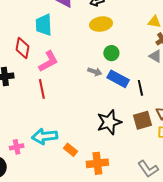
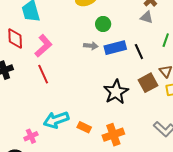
blue rectangle: (118, 79) -> (115, 48), turned -30

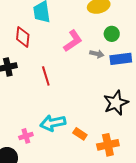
pink L-shape: (43, 46) -> (73, 41), moved

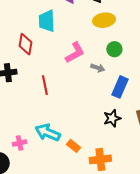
blue rectangle: (121, 59) -> (120, 87), moved, turned -65
black star: (116, 103) -> (112, 118), size x0.7
cyan arrow: (53, 123) -> (48, 133), turned 30

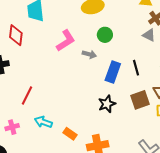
red line: (45, 85) -> (27, 95), moved, turned 42
cyan arrow: (48, 133) -> (43, 122), size x0.7
pink cross: (20, 143) -> (12, 127), moved

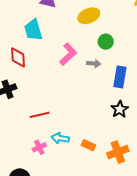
red line: (27, 95) -> (40, 115), turned 60
pink cross: (12, 127) -> (39, 147), moved

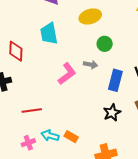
cyan trapezoid: (33, 30) -> (49, 34), moved
pink L-shape: (68, 54) -> (67, 74), moved
orange rectangle: (88, 145) -> (71, 137), moved

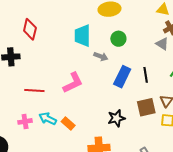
cyan trapezoid: (49, 34) -> (83, 36), moved
pink L-shape: (67, 74) -> (73, 83), moved
black star: (112, 113) -> (116, 118), moved

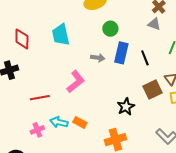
cyan trapezoid: (83, 36) -> (61, 35), moved
gray arrow: (101, 56) -> (98, 58), moved
blue rectangle: (122, 77) -> (121, 53), moved

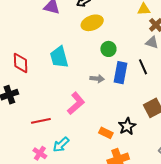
black line: (145, 58) -> (143, 67), moved
cyan arrow: (59, 122) -> (61, 145), turned -54
orange rectangle: (80, 122) -> (106, 133), moved
pink cross: (37, 130) -> (40, 153), turned -32

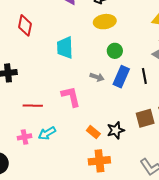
red diamond: (21, 63) -> (25, 25), moved
pink L-shape: (76, 103) -> (71, 97), turned -75
pink cross: (40, 153) -> (24, 137), turned 32

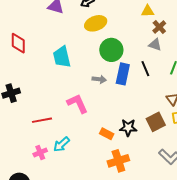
green circle: (115, 51) -> (111, 50), size x1.5
brown square: (145, 118) -> (156, 122), moved
black star: (116, 130) -> (128, 128), turned 30

